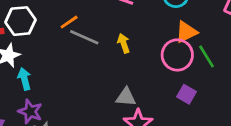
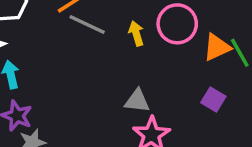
orange triangle: (186, 32) -> (217, 47), moved
pink circle: (177, 55) -> (177, 24), moved

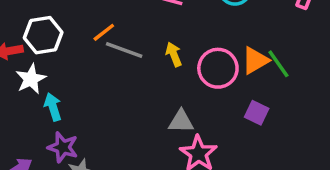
pink circle: (177, 24) -> (218, 68), moved

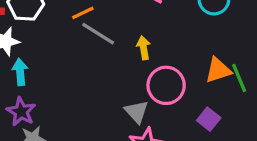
pink circle: (218, 68) -> (166, 85), moved
gray triangle: (181, 121) -> (137, 112), turned 35

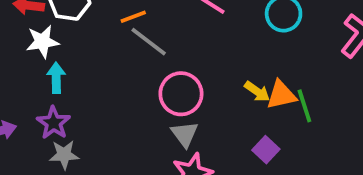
yellow arrow: (144, 48) -> (257, 91), moved, turned 130
pink circle: (166, 85) -> (181, 94), moved

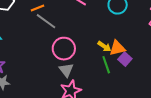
green line: (304, 106) -> (106, 65), moved
purple square: (266, 150) -> (125, 59), moved

